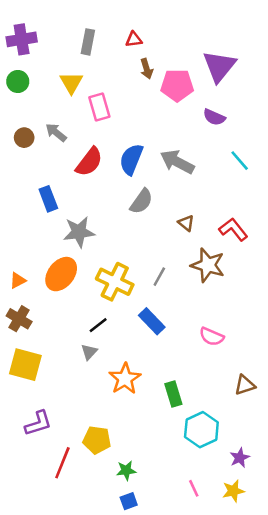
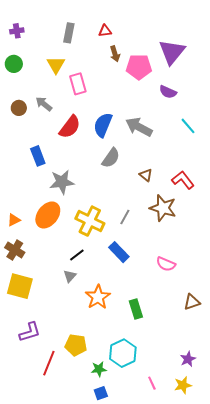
purple cross: (22, 39) -> (17, 31), size x0.6
cyan hexagon: (201, 430) -> (123, 353), moved

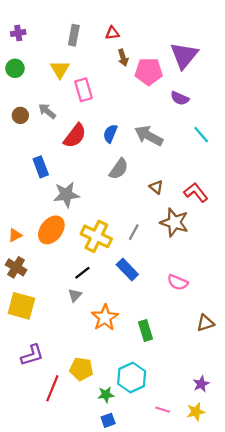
blue semicircle: (103, 125) -> (110, 134), size x0.7
pink line: (152, 383) -> (163, 410), turned -48

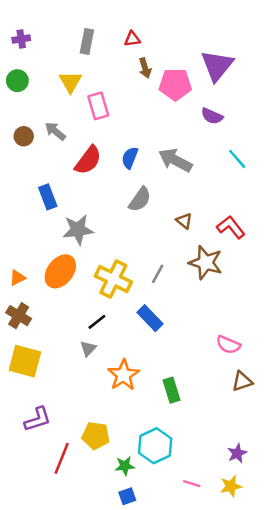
pink semicircle: (178, 282) -> (228, 345), moved

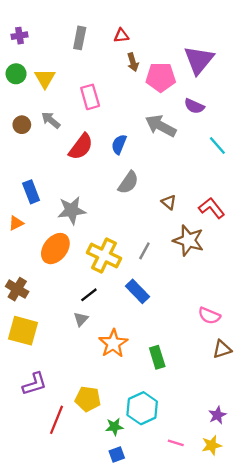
yellow triangle: (70, 82) -> (45, 78), moved
gray arrow: (175, 160) -> (161, 126), moved
blue rectangle: (48, 197) -> (31, 192), moved
orange triangle: (17, 278) -> (16, 223), moved

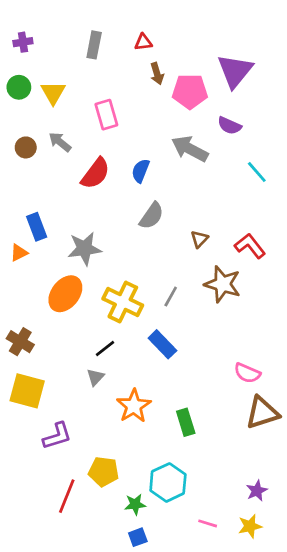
brown triangle: (169, 202) -> (199, 239), turned 35
orange triangle: (16, 223) -> (19, 253), moved
brown triangle: (222, 349) -> (262, 413), size x1.5
purple L-shape: (35, 384) -> (57, 436), moved

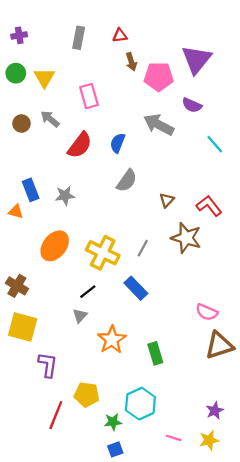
gray star: (85, 249) -> (65, 196), moved, size x0.7
orange triangle: (19, 253) -> (16, 212), turned 42
purple L-shape: (57, 436) -> (48, 365), turned -65

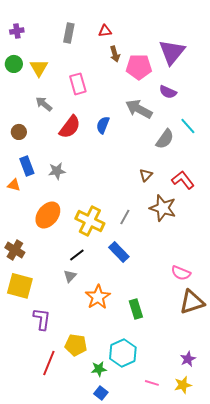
brown circle: (21, 123) -> (19, 132), moved
gray semicircle: (127, 181) -> (165, 139), moved
blue square: (115, 449) -> (101, 393), turned -32

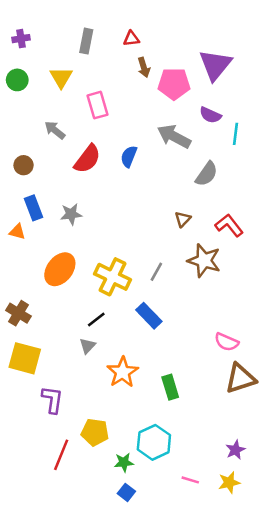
yellow triangle: (39, 68) -> (61, 77), moved
cyan line: (188, 126) -> (235, 134), moved, turned 48

